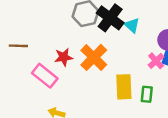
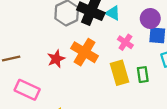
pink cross: (156, 61) -> (125, 42), moved
pink rectangle: (45, 76) -> (27, 90), moved

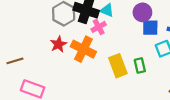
pink cross: (125, 42) -> (99, 27), moved, turned 32
red star: (56, 59) -> (58, 44), moved

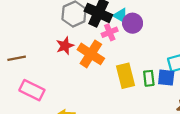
purple circle: (142, 12) -> (133, 23), moved
blue square: (150, 28) -> (166, 78), moved

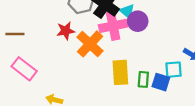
pink cross: (110, 32) -> (113, 26), size x1.6

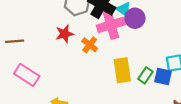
orange cross: (90, 44) -> (90, 45), size x0.6
green rectangle: (143, 79) -> (145, 75), turned 35

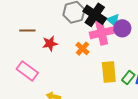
red star: (65, 34) -> (50, 44), moved
brown line: (15, 41) -> (27, 31), moved

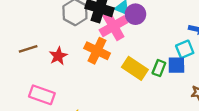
orange cross: (82, 49) -> (97, 51), size x1.5
yellow rectangle: (109, 72) -> (135, 68), turned -35

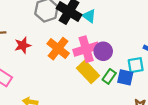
purple circle: (135, 14) -> (103, 51), moved
pink cross: (113, 26) -> (86, 49), moved

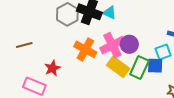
red star: (23, 45) -> (52, 68), moved
green rectangle: (109, 76) -> (139, 67), size x1.5

